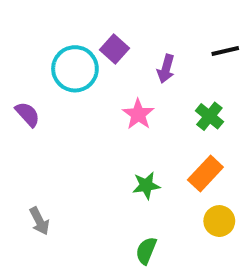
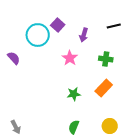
green cross: (209, 116) -> (106, 59), turned -32
gray arrow: (39, 221) -> (16, 127), moved
yellow circle: (219, 221) -> (110, 126), moved

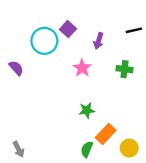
orange rectangle: (104, 88) -> (106, 134), moved

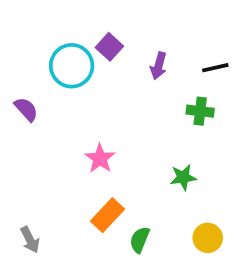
black line: (134, 30) -> (215, 68), moved
pink star: (82, 68) -> (100, 158), moved
green star: (87, 110) -> (183, 177), moved
orange rectangle: (106, 134) -> (107, 215), moved

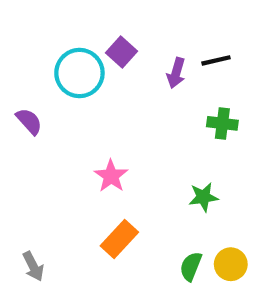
black line: (215, 68) -> (216, 60), moved
green semicircle: (140, 240) -> (191, 266), moved

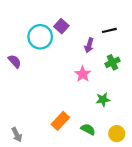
purple arrow: (176, 73) -> (89, 45), moved
green cross: (222, 123) -> (112, 62), turned -32
pink star: (111, 176) -> (83, 74), moved
green semicircle: (191, 266) -> (88, 129), moved, turned 96

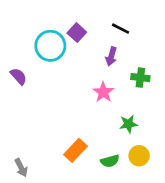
black line: (109, 30) -> (121, 29), moved, turned 40
green cross: (112, 62) -> (140, 78), turned 32
green semicircle: (88, 129) -> (110, 161), turned 136
yellow circle: (117, 134) -> (139, 156), moved

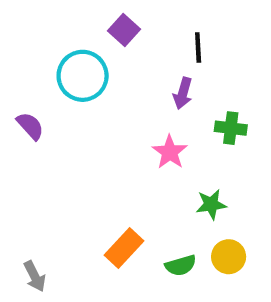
black line: (121, 29) -> (198, 47), turned 60
purple square: (77, 33) -> (124, 30), moved

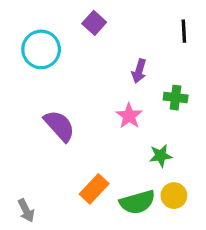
black line: (198, 47) -> (184, 31), moved
cyan circle: (83, 76) -> (41, 49), moved
purple semicircle: (30, 126) -> (59, 126), moved, size x1.5
green semicircle: (181, 265) -> (137, 202), size x1.5

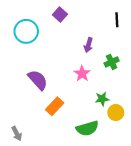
green cross: (176, 98) -> (112, 62), turned -32
orange rectangle: (94, 189) -> (55, 106), moved
yellow circle: (174, 196) -> (116, 113), moved

